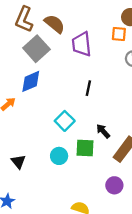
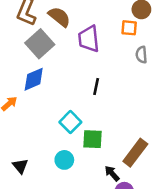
black arrow: (103, 131) -> (112, 173), moved
green square: (85, 148) -> (92, 139), moved

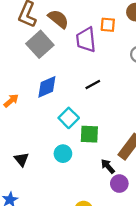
orange square: (129, 28) -> (108, 25), moved
blue diamond: (34, 79) -> (47, 87), moved
black line: (96, 87) -> (93, 85), turned 49

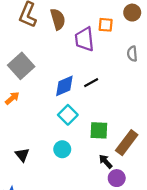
brown semicircle: (58, 19) -> (58, 19), turned 35
gray square: (40, 44) -> (21, 66), moved
blue diamond: (47, 87) -> (64, 86), moved
green square: (89, 134) -> (99, 130), moved

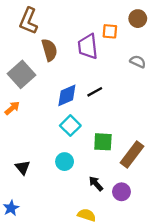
brown semicircle: (58, 19) -> (49, 50), moved
gray semicircle: (132, 54) -> (138, 62), turned 120
black arrow: (106, 161) -> (96, 184), moved

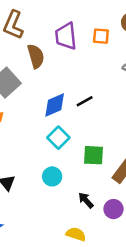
purple trapezoid: (88, 46) -> (66, 36), moved

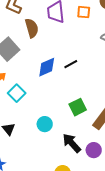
cyan square: (58, 138) -> (17, 93), moved
green square: (93, 155) -> (78, 107), turned -30
black arrow: (86, 200) -> (72, 143), size x1.5

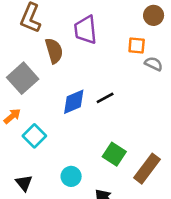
orange square: (84, 12) -> (137, 45), moved
green square: (78, 107) -> (114, 154), turned -30

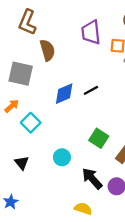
purple trapezoid: (85, 30) -> (91, 32), moved
gray square: (23, 78) -> (21, 74), turned -35

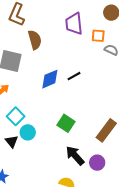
cyan square: (31, 123) -> (16, 116), moved
green square: (99, 138) -> (66, 123), moved
cyan circle: (62, 157) -> (28, 132), moved

